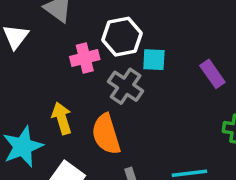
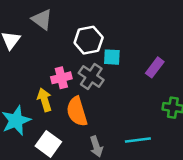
pink cross: (85, 58) -> (61, 78), moved
purple rectangle: (212, 74) -> (155, 67), turned 72

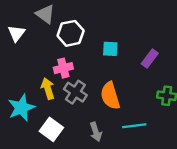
white hexagon: (89, 40) -> (71, 33), moved
gray cross: (91, 76) -> (75, 92), moved
orange semicircle: (77, 112) -> (110, 96), moved

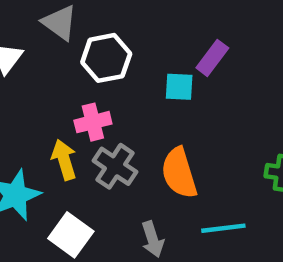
purple rectangle: (150, 58) -> (212, 58), moved

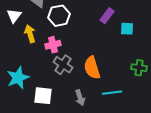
cyan square: (179, 87) -> (127, 29), moved
yellow arrow: (64, 160) -> (30, 34), moved
white square: (71, 235) -> (43, 96), turned -30

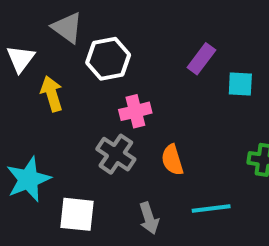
pink cross: (53, 45) -> (135, 111), moved
orange semicircle: (92, 68) -> (172, 160), size x0.7

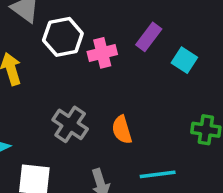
cyan square: (240, 84) -> (184, 60), turned 30
pink cross: (135, 111) -> (102, 53), moved

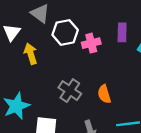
purple rectangle: (149, 37) -> (122, 32), turned -36

